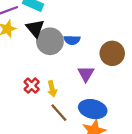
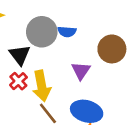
black triangle: (35, 28) -> (20, 55), moved
yellow arrow: (52, 89) -> (42, 86), size x1.6

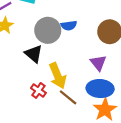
purple triangle: (81, 71) -> (98, 63), moved
red cross: (18, 81) -> (38, 90), moved

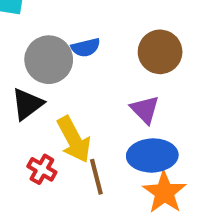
black triangle: (34, 54) -> (27, 104), turned 48
brown line: (68, 97) -> (96, 177), turned 42

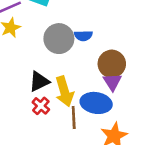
brown circle: (160, 52) -> (112, 64), moved
black triangle: (27, 104) -> (39, 81), moved
blue ellipse: (152, 155) -> (96, 103), moved

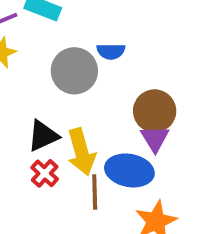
blue semicircle: (83, 36) -> (111, 51), moved

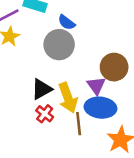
blue semicircle: (111, 51) -> (66, 22), moved, turned 42
purple triangle: (155, 139) -> (96, 86), moved

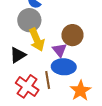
yellow arrow: (68, 98) -> (37, 40), moved
red cross: (45, 114) -> (27, 86), moved, size x1.6

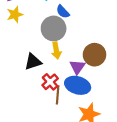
yellow arrow: (37, 40) -> (56, 51), size x0.7
red cross: (27, 86) -> (50, 82), moved, size x0.7

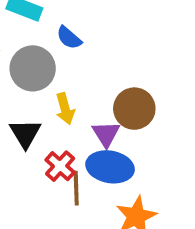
gray circle: (54, 28) -> (33, 68), moved
black triangle: (33, 62) -> (25, 133), turned -36

